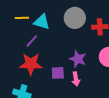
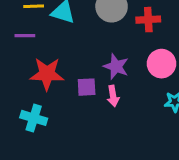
purple line: (32, 41) -> (25, 36), moved, turned 48

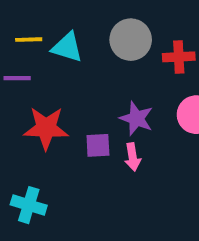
cyan cross: (34, 118) -> (29, 205), moved

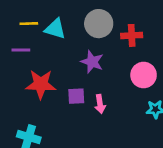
purple star: (136, 118) -> (92, 62), moved

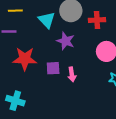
cyan triangle: (55, 29) -> (47, 20), moved, turned 30

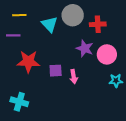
purple star: (66, 41) -> (85, 48), moved

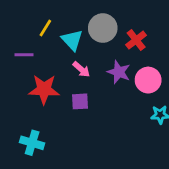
yellow line: (19, 15) -> (45, 28), moved, turned -56
red cross: (98, 24) -> (136, 40), turned -35
pink arrow: (74, 77) -> (81, 69), moved, turned -40

